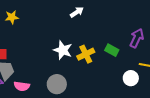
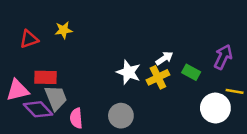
white arrow: (77, 12) -> (164, 58), moved
white circle: (131, 78) -> (215, 108), size x1.5
pink semicircle: (22, 86) -> (76, 118), turned 77

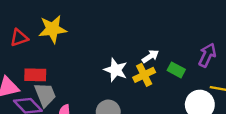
yellow star: (63, 30) -> (53, 29), size x1.6

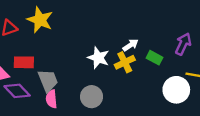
yellow star: (53, 29) -> (40, 20), turned 30
gray trapezoid: (45, 95) -> (48, 81), moved

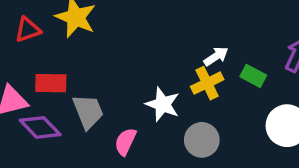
white star: (98, 58) -> (163, 104), moved
gray circle: (92, 97) -> (202, 140), moved
pink semicircle: (51, 99) -> (125, 142), moved, turned 30

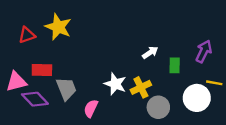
green rectangle: (253, 76) -> (175, 65), turned 63
yellow cross: (207, 83) -> (141, 87), moved
gray circle: (202, 140) -> (158, 107), moved

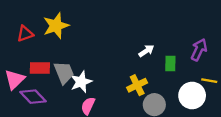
yellow star: (58, 27) -> (56, 26), turned 30
pink triangle: (16, 82) -> (15, 79), turned -30
white star: (115, 84) -> (81, 82), moved, turned 30
gray trapezoid: (66, 89) -> (64, 73), moved

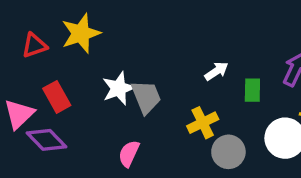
red rectangle: (40, 68) -> (57, 97), turned 60
gray trapezoid: (64, 73) -> (146, 97), moved
white star: (81, 82) -> (119, 88), moved

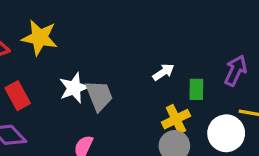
yellow star: (81, 33) -> (40, 38), turned 30
yellow cross: (203, 123) -> (176, 119), moved

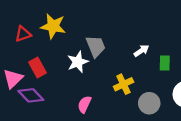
gray trapezoid: (99, 96) -> (96, 46), moved
yellow cross: (176, 119) -> (124, 84), moved

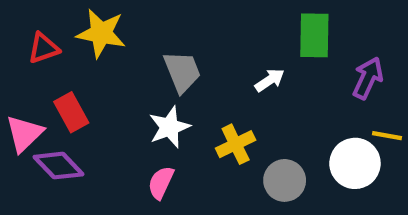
white star: (78, 62) -> (169, 127), moved
green rectangle: (165, 63) -> (314, 35), moved, size x1.5

